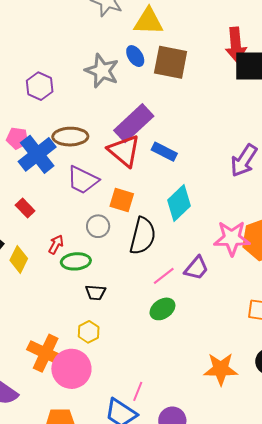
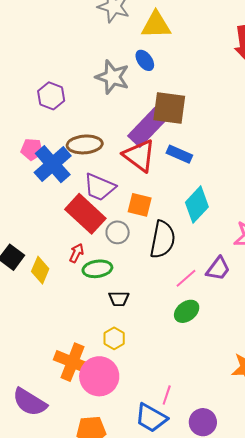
brown square: (171, 62) -> (169, 108), moved
red rectangle: (25, 208) -> (85, 214), moved, size x2.0

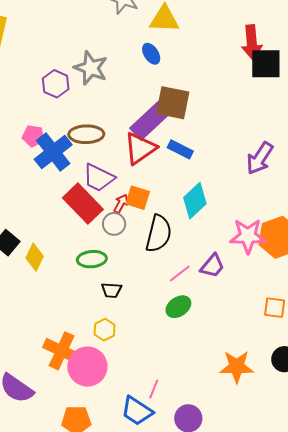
gray star: (112, 77) -> (91, 68), moved
red triangle: (139, 156) -> (140, 148), turned 45
red arrow: (77, 253) -> (121, 204), moved

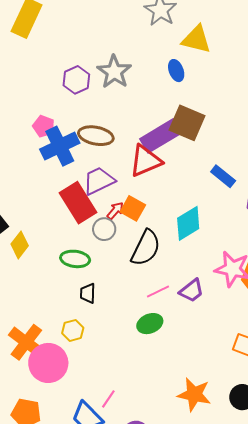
blue rectangle: (180, 149) -> (223, 176), moved
purple trapezoid: (99, 178) -> (99, 181), turned 116
black trapezoid: (111, 290) -> (88, 293), turned 75

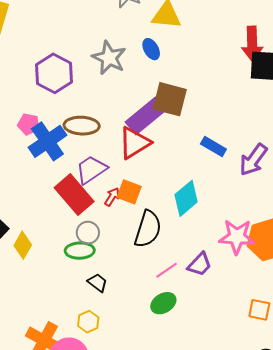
gray star: (114, 72) -> (109, 58), moved
purple hexagon: (76, 80) -> (54, 73), size x1.4
gray circle: (104, 229) -> (88, 233), moved
black trapezoid: (88, 293) -> (97, 283), turned 135

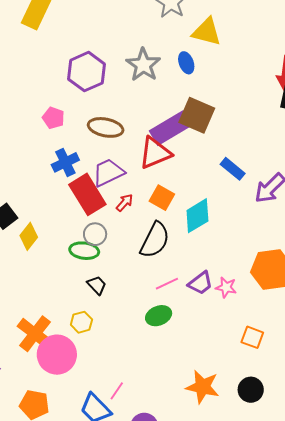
blue cross: (47, 141) -> (65, 162), moved, size x0.7
orange square: (129, 192) -> (162, 198), moved
pink star: (237, 237) -> (226, 287), moved, size x0.6

